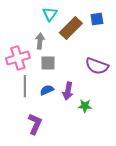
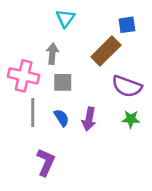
brown rectangle: (71, 28) -> (106, 51), moved
pink cross: (18, 58) -> (24, 76), turned 30
blue semicircle: (47, 90) -> (61, 118), turned 80
green star: (85, 106) -> (131, 119), moved

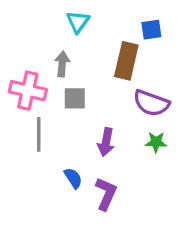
brown rectangle: (106, 51) -> (126, 61), turned -32
blue semicircle: (61, 118) -> (73, 178), moved
purple L-shape: (46, 162) -> (106, 194), moved

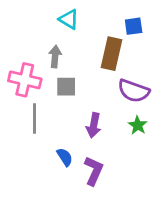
cyan triangle: (78, 22) -> (69, 19), turned -35
green star: (156, 142) -> (138, 125), turned 30

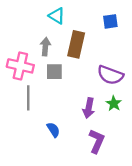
brown rectangle: (112, 54) -> (76, 44), moved
purple arrow: (94, 125) -> (89, 108), moved
purple L-shape: (94, 171) -> (97, 141), moved

